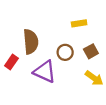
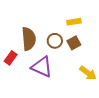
brown square: (91, 51) -> (74, 43), moved
brown circle: (65, 52) -> (55, 41), moved

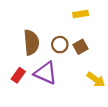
yellow rectangle: (74, 22) -> (81, 14), moved
red rectangle: (11, 58) -> (18, 75), moved

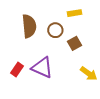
brown semicircle: (31, 42) -> (29, 26), moved
brown circle: (60, 45) -> (55, 30), moved

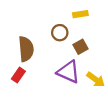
brown semicircle: (29, 26) -> (26, 49), moved
purple triangle: (42, 67) -> (68, 72), moved

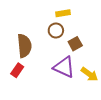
yellow rectangle: (80, 14) -> (63, 13), moved

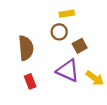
red rectangle: (17, 70) -> (30, 81), moved, turned -56

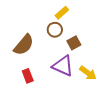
yellow rectangle: (67, 14) -> (62, 13), turned -32
brown semicircle: (26, 48) -> (24, 45), turned 45

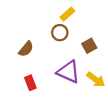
brown square: (74, 43) -> (89, 46), moved
brown semicircle: (24, 45) -> (26, 49), size x0.7

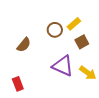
yellow rectangle: (67, 14) -> (74, 24), moved
red rectangle: (30, 83) -> (18, 84), moved

